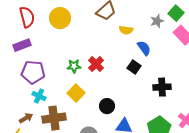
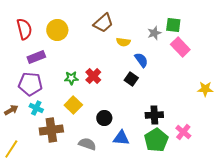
green square: (176, 13) -> (173, 25), turned -35
purple rectangle: (22, 45) -> (36, 57), moved
black cross: (162, 87) -> (154, 115), moved
brown arrow: (26, 118) -> (11, 110), moved

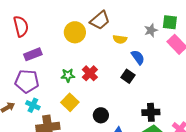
yellow circle: (57, 30) -> (75, 32), moved

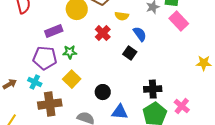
purple rectangle: (33, 54) -> (54, 31), moved
red cross: (90, 73) -> (103, 33), moved
purple pentagon: (27, 81) -> (45, 58), moved

